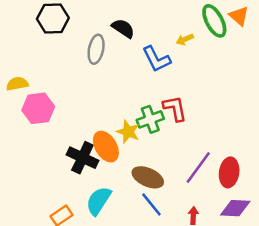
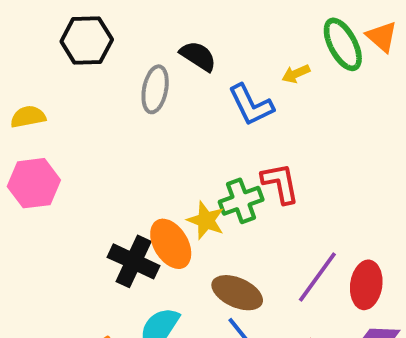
yellow semicircle: (17, 84) -> (28, 117), moved
pink hexagon: (38, 108) -> (34, 183), moved

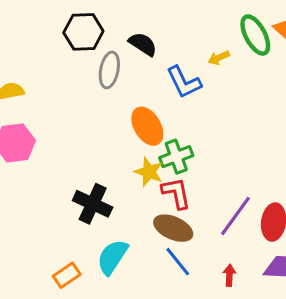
black hexagon: (87, 40) -> (83, 32), moved
red L-shape: (280, 183) -> (176, 193), moved
orange ellipse: (171, 244) -> (147, 126), moved

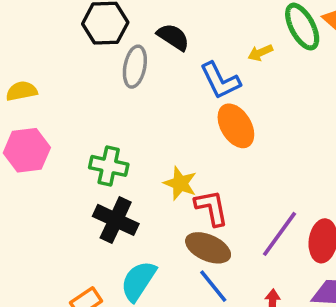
orange ellipse: (147, 126) -> (236, 126), moved
green cross: (176, 157) -> (109, 166), moved, turned 32

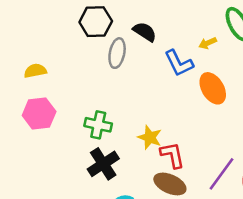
orange ellipse: (236, 126) -> (213, 88), moved
black cross: (116, 220) -> (103, 164), turned 32

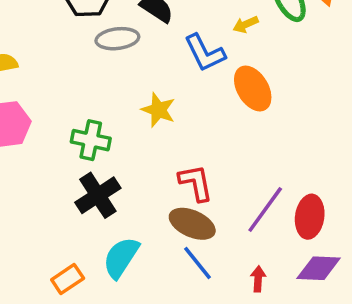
gray ellipse: (117, 53) -> (117, 39), turned 72
yellow star: (150, 137) -> (158, 110), moved

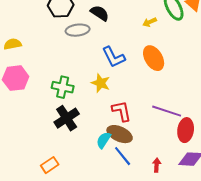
blue L-shape: (205, 53) -> (114, 57), moved
yellow star: (158, 110) -> (101, 83), moved
purple line: (265, 210) -> (167, 111), moved, turned 72
cyan semicircle: (121, 258) -> (104, 140), moved, size x0.7

